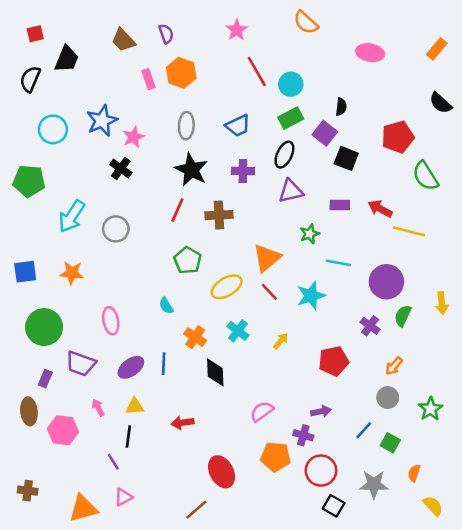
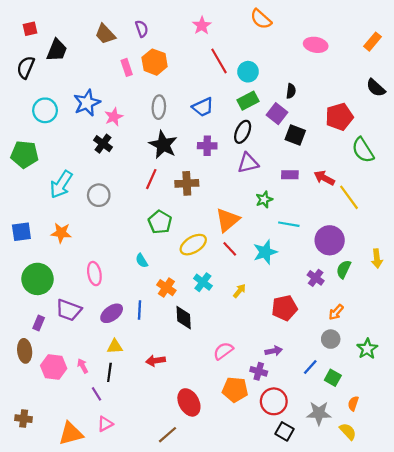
yellow line: (409, 231) -> (349, 197), turned 40
pink arrow: (98, 408) -> (83, 366), moved
yellow semicircle: (433, 506) -> (348, 431), moved

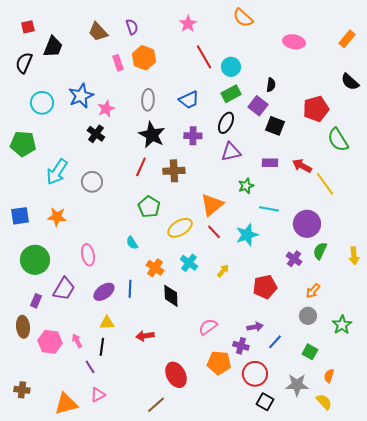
yellow arrow: (377, 259) -> (354, 256), moved
purple trapezoid: (69, 310) -> (64, 289), turned -80
blue line: (310, 367) -> (275, 342), moved

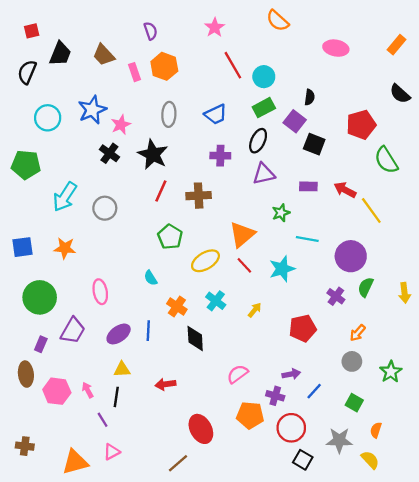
brown trapezoid: (98, 32) -> (104, 55), moved
black star: (152, 135) -> (153, 154), moved

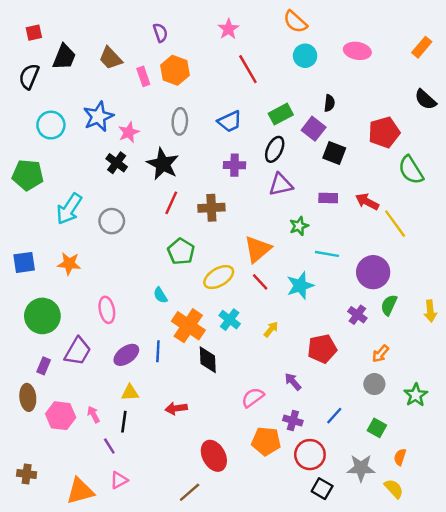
cyan circle: (264, 77) -> (305, 56), moved
orange cross: (177, 307) -> (188, 326), size x1.5
purple arrow: (291, 374) -> (293, 382), moved, turned -120

